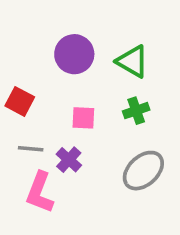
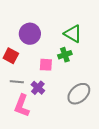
purple circle: (74, 54) -> (30, 34), moved
green cross: (136, 111) -> (65, 55), moved

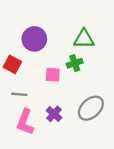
green triangle: (73, 34) -> (84, 39), turned -30
purple cross: (38, 88) -> (54, 114), moved

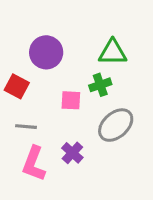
gray ellipse: (91, 108) -> (116, 125), moved

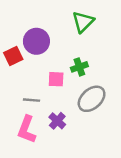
green triangle: (113, 52) -> (83, 22), moved, turned -45
red square: (17, 86) -> (13, 56), moved, turned 36
gray line: (26, 127) -> (32, 100), moved

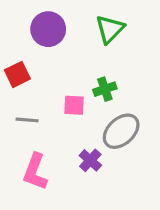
purple circle: (36, 41) -> (48, 29), moved
gray line: (32, 100) -> (27, 120), moved
purple cross: (57, 121) -> (90, 160), moved

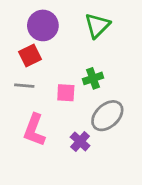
red square: (17, 74) -> (30, 56), moved
gray line: (27, 120) -> (24, 86), moved
pink L-shape: (35, 172) -> (34, 130), moved

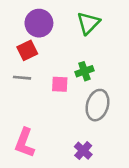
gray ellipse: (107, 116) -> (97, 105), turned -32
pink L-shape: (34, 130) -> (25, 143), moved
purple cross: (80, 141) -> (83, 151), moved

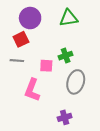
green triangle: (88, 23) -> (69, 18), turned 36
pink L-shape: (25, 143) -> (32, 90), moved
purple cross: (83, 151) -> (65, 117), turned 32

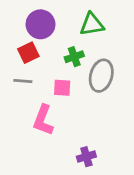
green cross: (66, 56) -> (74, 57), moved
gray ellipse: (76, 82) -> (101, 76), moved

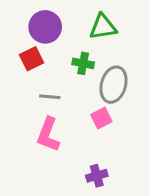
green cross: (74, 57) -> (83, 63), turned 30
gray line: (23, 81) -> (50, 97), moved
pink square: (62, 88) -> (101, 118), moved, turned -30

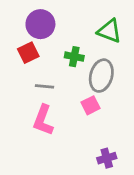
green triangle: (103, 27) -> (109, 31), moved, turned 30
purple cross: (97, 176) -> (107, 158), moved

